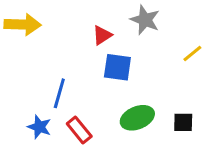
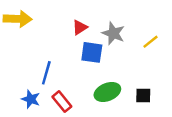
gray star: (145, 20) -> (113, 33), moved

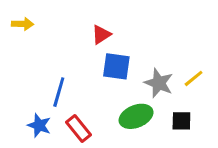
yellow arrow: (18, 19) -> (23, 24), size x0.6
gray star: (113, 33) -> (159, 83), moved
yellow line: (151, 42) -> (194, 78), moved

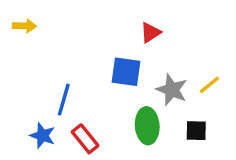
red triangle: (101, 35) -> (150, 32), moved
green ellipse: (136, 116) -> (147, 126), turned -72

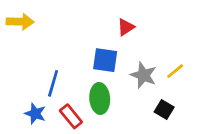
yellow arrow: (25, 26) -> (20, 22), size x1.4
green ellipse: (147, 126) -> (100, 98), moved
black square: (196, 131) -> (164, 109), turned 30

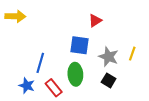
yellow line: (175, 71) -> (132, 54), turned -32
black square: (164, 109) -> (109, 80), moved

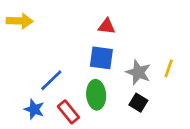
red triangle: (95, 20) -> (107, 26), moved, turned 40
blue line: (40, 63) -> (51, 80), turned 30

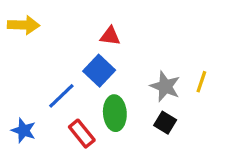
red triangle: (107, 26) -> (110, 36), moved
blue square: (101, 58) -> (99, 71), moved, turned 35
blue star: (34, 109) -> (24, 130), moved

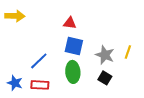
blue square: (99, 71) -> (74, 46), moved, turned -30
red rectangle: (82, 134) -> (40, 85), moved, turned -48

